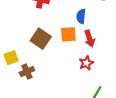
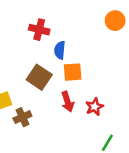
blue semicircle: (81, 16) -> (60, 50), moved
red arrow: (90, 39) -> (67, 102), moved

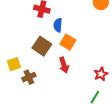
orange square: (73, 72) -> (68, 42), turned 35
red star: (95, 107) -> (101, 74), moved

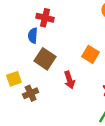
blue semicircle: (58, 25) -> (33, 36), moved
orange square: (68, 42) -> (90, 54), moved

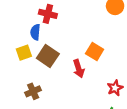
yellow square: (14, 79) -> (24, 53), moved
red arrow: (69, 80) -> (79, 69), moved

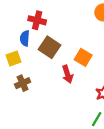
brown square: (48, 56) -> (49, 47), moved
brown cross: (33, 91) -> (23, 83), moved

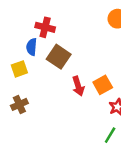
orange square: (83, 57) -> (103, 85), moved, turned 30
brown cross: (23, 83) -> (19, 104), moved

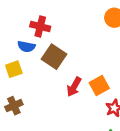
blue semicircle: (32, 47) -> (26, 47), turned -84
red arrow: (78, 86) -> (74, 87), turned 48

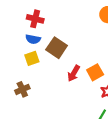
red cross: (40, 27) -> (35, 19), moved
yellow square: (14, 69) -> (32, 58), moved

